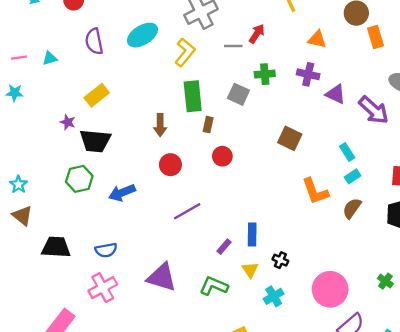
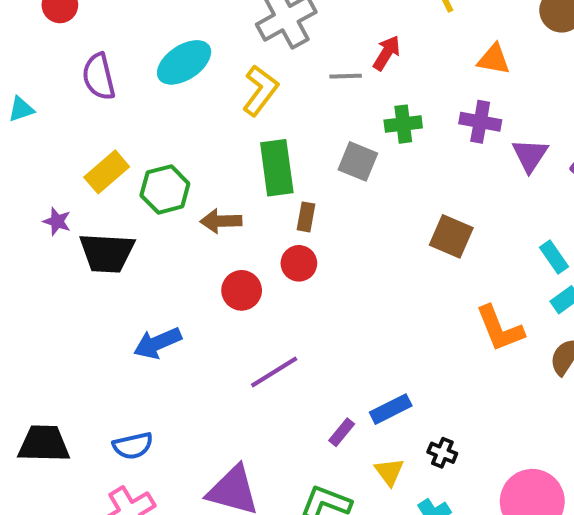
purple triangle: (336, 94) -> (530, 155), turned 40
brown arrow: (160, 125) -> (221, 221), turned 90
red circle: (222, 156) -> (299, 263), moved
green hexagon: (79, 179) -> (165, 189), moved
blue rectangle: (252, 235) -> (391, 409), turned 65

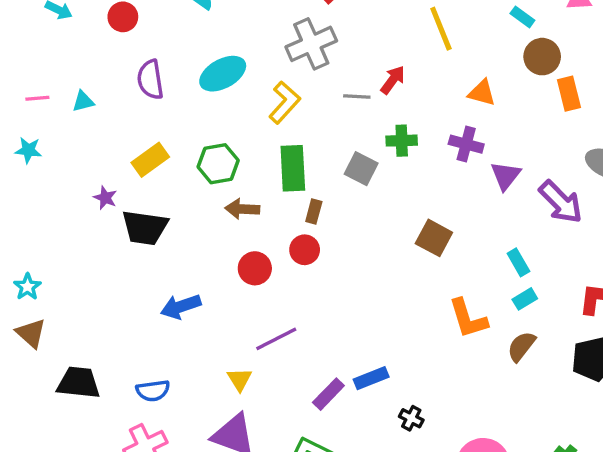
green hexagon: (165, 189) -> (218, 164), moved
purple rectangle: (342, 432) -> (328, 394), size x1.4
yellow triangle: (389, 472) -> (240, 379), moved

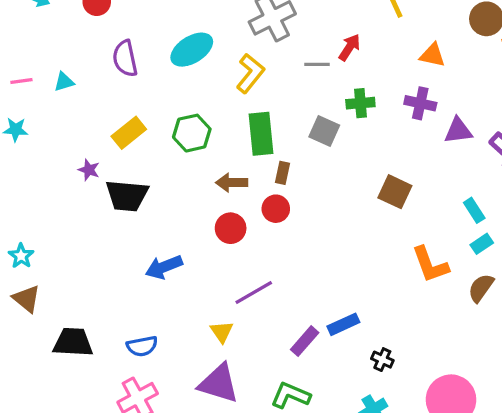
purple triangle: (505, 176) -> (458, 131), turned 48
brown arrow: (242, 209) -> (232, 183), moved

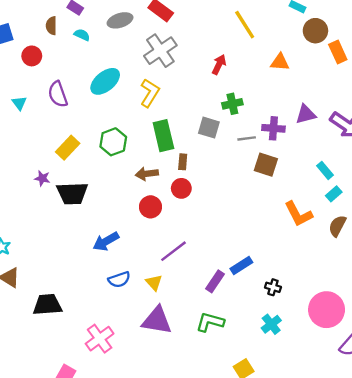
gray line: (317, 64) -> (247, 138), moved
cyan triangle: (64, 82) -> (19, 103), moved, turned -42
purple cross: (420, 103) -> (273, 128), moved
blue semicircle: (142, 346) -> (119, 280), moved

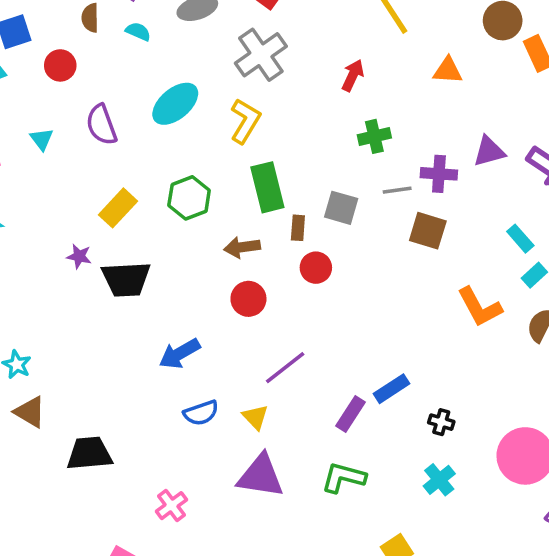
gray square: (209, 128) -> (341, 208), moved
red circle: (181, 188) -> (316, 268), moved
pink cross: (100, 339) -> (172, 506), size x0.7

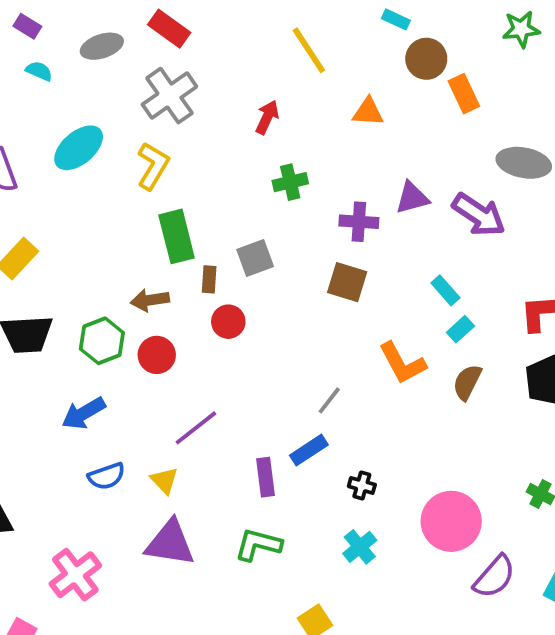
gray line: (397, 190) -> (329, 400), moved, turned -44
green hexagon: (189, 198) -> (102, 341), moved
gray square: (341, 208) -> (255, 258), turned -36
purple rectangle: (351, 414) -> (265, 477), turned -40
pink cross: (172, 506) -> (75, 575), size x1.5

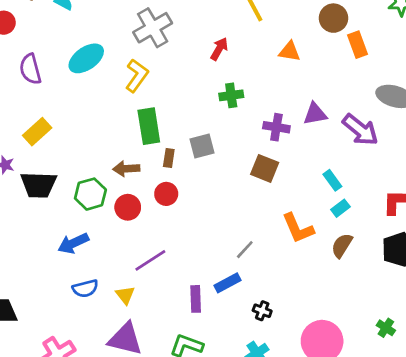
red circle: (228, 322) -> (166, 194), moved

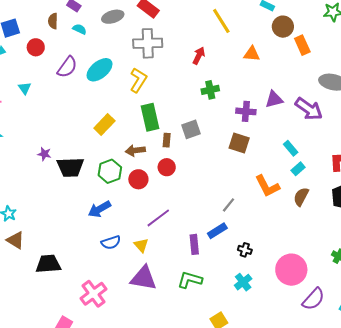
gray cross: (153, 28) -> (148, 43), turned 32
purple semicircle: (30, 69) -> (67, 67), moved, turned -125
yellow rectangle: (37, 132) -> (104, 125), moved

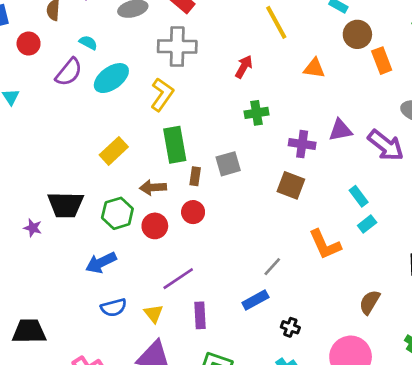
cyan semicircle: (80, 29) -> (88, 43), moved
purple star: (44, 154) -> (33, 228), moved
brown semicircle: (301, 197) -> (370, 302), moved
purple rectangle: (194, 244) -> (200, 315), moved

